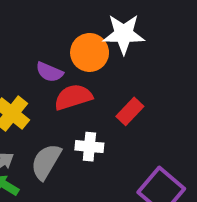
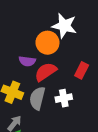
white star: (124, 34) -> (64, 26), turned 30
gray semicircle: (46, 162) -> (37, 98), moved

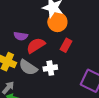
orange circle: (47, 43) -> (57, 22), moved
gray semicircle: (37, 98) -> (28, 67), turned -72

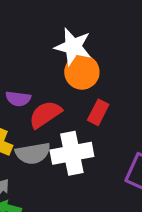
gray semicircle: (28, 67) -> (33, 153), turned -42
white cross: (50, 68) -> (72, 153), size x1.6

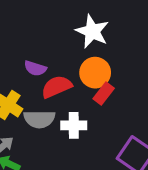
orange circle: (82, 72) -> (95, 73), moved
white cross: (72, 153) -> (74, 125), size x0.7

